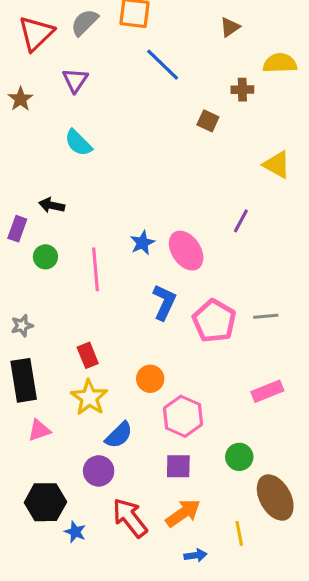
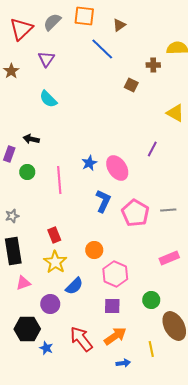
brown triangle: (230, 27) -> (119, 25), moved
purple circle: (99, 471) -> (50, 304), moved

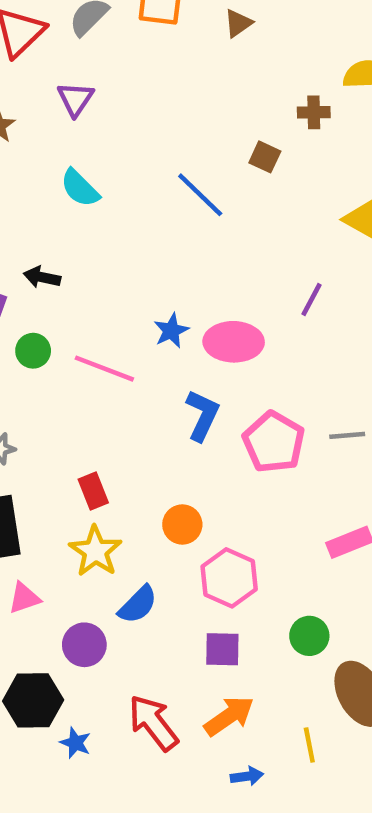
blue line: (102, 49) -> (200, 195), moved
pink ellipse: (117, 168) -> (234, 342), turned -55
pink line: (59, 180) -> (104, 369), turned -64

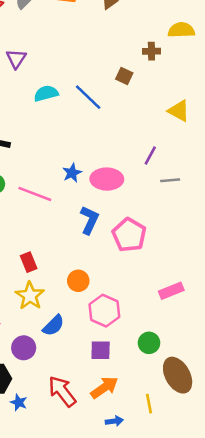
purple triangle: (75, 99) -> (16, 59), moved
cyan semicircle: (80, 188) -> (46, 93), moved, turned 120
gray line: (347, 435) -> (170, 180), moved

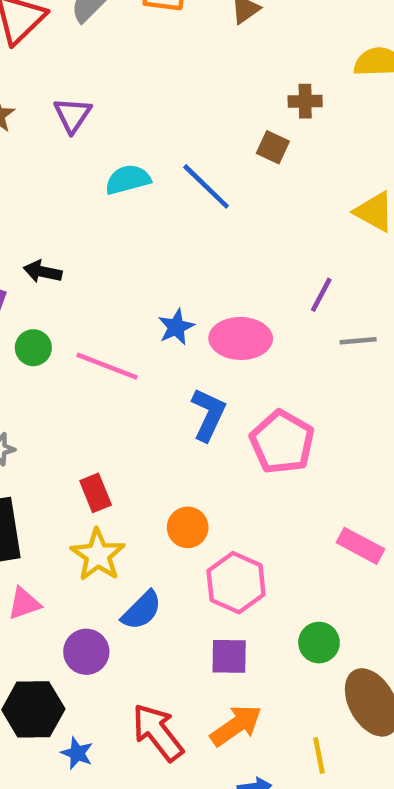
brown cross: (151, 51) -> (305, 101), moved
pink rectangle: (171, 291) -> (360, 546), turned 50

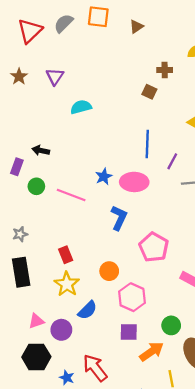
blue line: (206, 186) -> (147, 144), moved, turned 48
pink pentagon: (282, 442) -> (154, 247), moved
pink triangle: (24, 603) -> (36, 321), moved
orange arrow: (236, 725) -> (152, 352), moved
blue star: (77, 753) -> (67, 378), moved

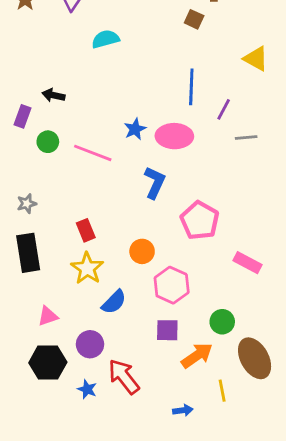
purple circle: (61, 330) -> (90, 344), moved

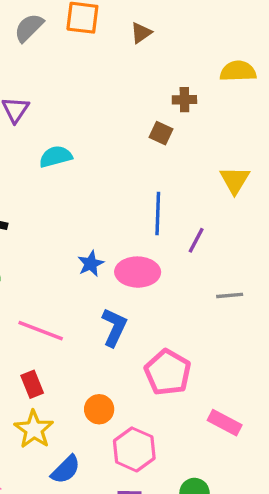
yellow triangle: (256, 59) -> (235, 180), turned 32
gray line: (246, 137) -> (230, 295), moved
pink line: (93, 153) -> (41, 331), moved

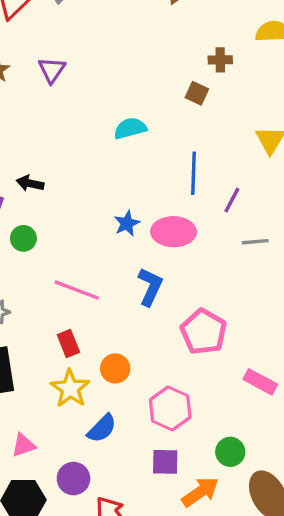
cyan semicircle: (56, 157) -> (130, 128), moved
gray line: (230, 295) -> (255, 242), moved
orange circle: (99, 409) -> (115, 368), moved

